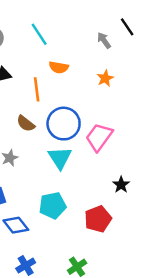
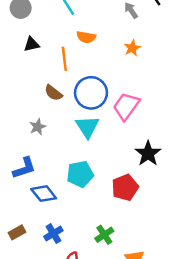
black star: (121, 185) -> (148, 153), size x1.5

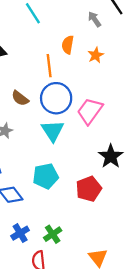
orange semicircle: (86, 37) -> (68, 45), moved, turned 90
orange line: (64, 59) -> (49, 66), moved
green cross: (104, 235) -> (53, 234), moved

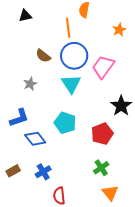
orange star: (96, 55) -> (119, 30), moved
cyan pentagon: (46, 176) -> (65, 123), turned 30
green cross: (53, 234) -> (101, 168), moved

